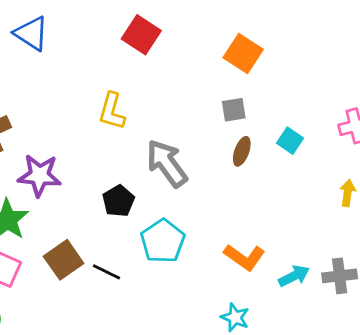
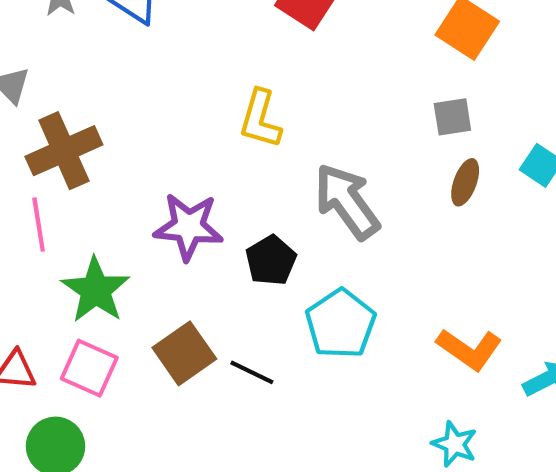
purple star: (39, 175) -> (189, 227), moved

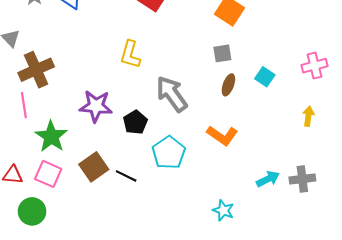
orange L-shape: (469, 349) -> (222, 135), moved

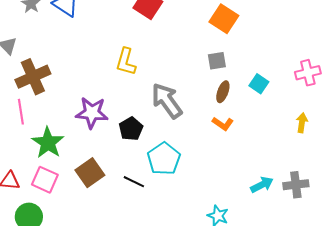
orange L-shape: (222, 135) -> (223, 124), moved, size x0.7
black line: (126, 176) -> (134, 182), moved

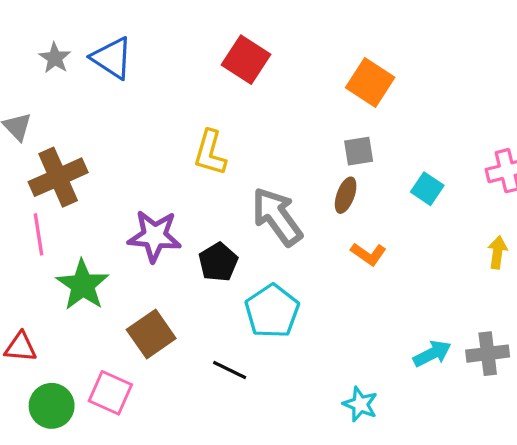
brown ellipse: (223, 92) -> (346, 195), moved
pink square: (45, 180) -> (110, 393), moved
black line: (134, 182) -> (230, 370), moved

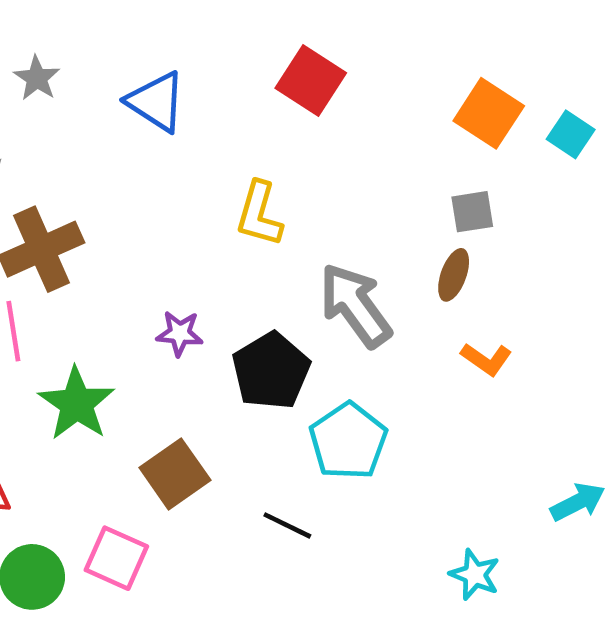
blue triangle: (112, 58) -> (156, 102), moved
cyan square: (427, 189) -> (571, 134), moved
purple star: (154, 236) -> (180, 333), size x0.6
black pentagon: (218, 262) -> (271, 371), size x1.4

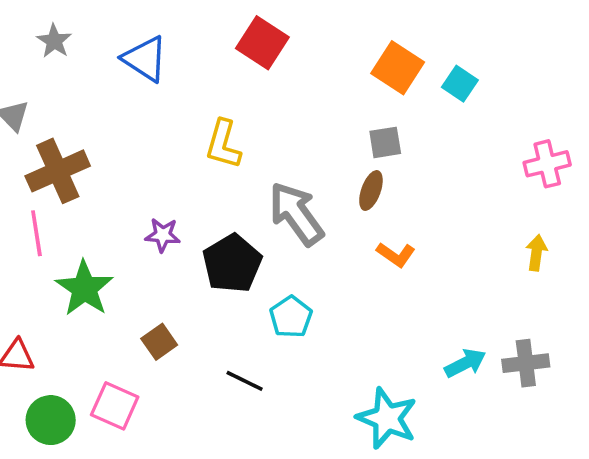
cyan pentagon: (348, 441) -> (291, 317), size x0.7
brown square: (175, 474) -> (159, 342), size x0.7
cyan star: (475, 575) -> (387, 418), size x1.6

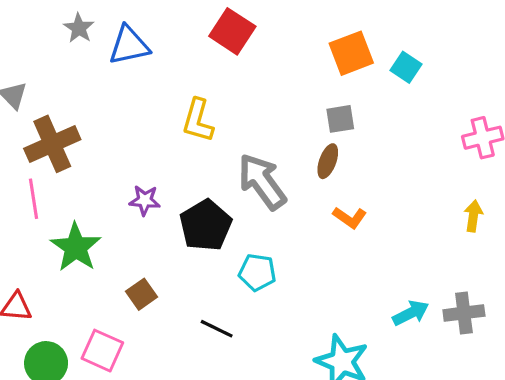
gray star: (54, 41) -> (79, 28), moved
blue triangle: (145, 59) -> (129, 45), turned -45
orange square: (398, 68) -> (351, 53), turned 36
cyan pentagon: (291, 317) -> (257, 272), turned -30

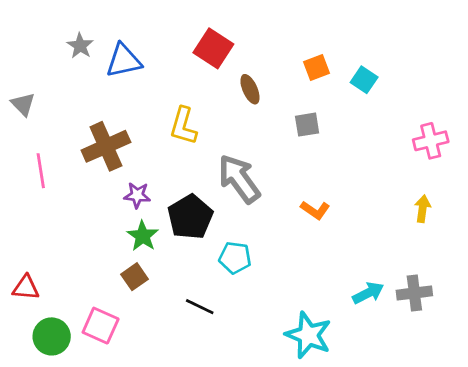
orange square: (351, 53) -> (317, 67), size x0.7
brown cross: (52, 144) -> (106, 146), moved
brown ellipse: (328, 161) -> (250, 89), moved, turned -44
pink line: (33, 199) -> (41, 171), moved
green star: (76, 247) -> (143, 236), moved, size x0.7

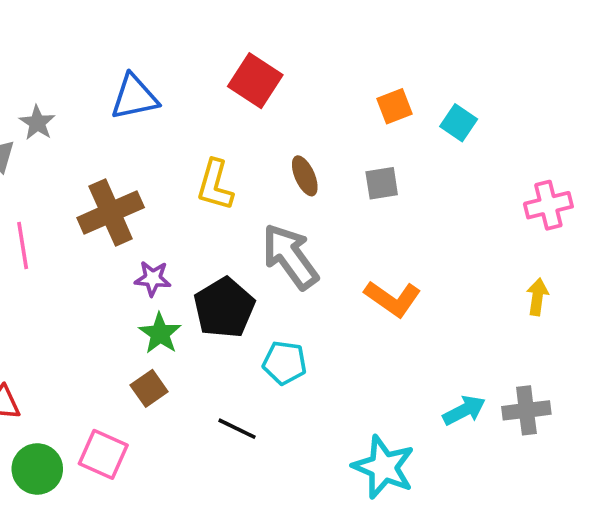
gray star: (80, 46) -> (37, 123), moved
brown ellipse: (250, 89) -> (305, 176), moved
orange L-shape: (315, 210) -> (393, 299), size x1.4

